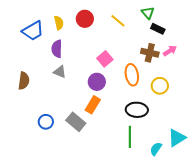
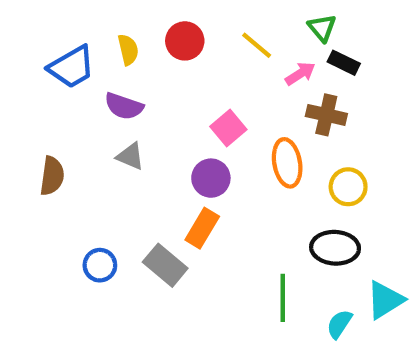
purple semicircle: (57, 49) -> (124, 106), turned -72
pink arrow: (170, 51) -> (300, 74), moved
black ellipse: (137, 110) -> (335, 248), moved

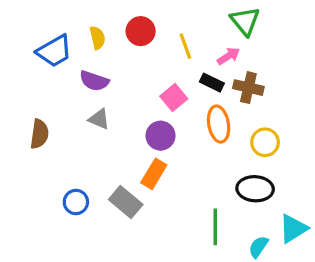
green triangle: (322, 28) -> (245, 21), size x1.4
yellow line: (257, 45) -> (185, 46), moved, turned 30
black rectangle: (344, 63) -> (212, 83), moved

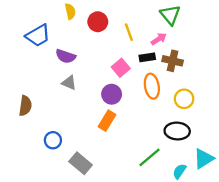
yellow semicircle: (97, 38) -> (70, 11), moved
black rectangle: (212, 83) -> (147, 57), turned -35
brown semicircle: (39, 134) -> (25, 106), moved
gray rectangle: (126, 202) -> (81, 163), moved
green line: (215, 227) -> (150, 157), turned 50

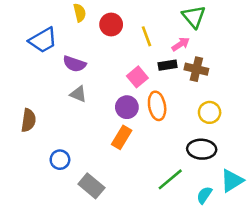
orange ellipse: (152, 86) -> (157, 106), moved

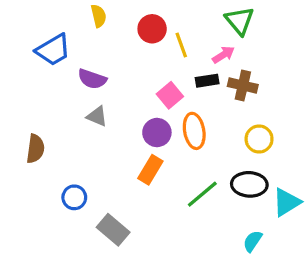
red circle: (111, 25) -> (152, 29), moved
green line: (170, 179) -> (202, 194), moved
cyan triangle: (232, 181) -> (287, 202), moved

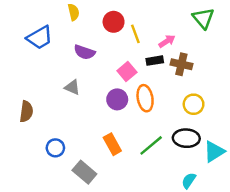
green triangle: (240, 21) -> (203, 18), moved
purple semicircle: (92, 79) -> (84, 52), moved
orange rectangle: (150, 170) -> (112, 144), moved, turned -60

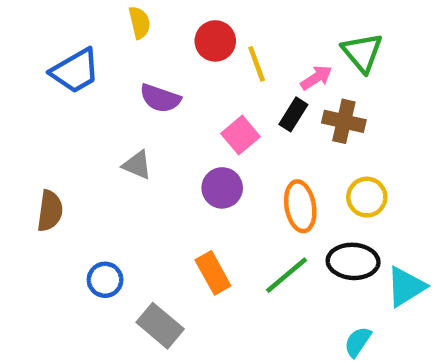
green triangle: (203, 18) -> (362, 52), moved
black rectangle: (155, 61) -> (293, 114), turned -49
orange ellipse: (145, 98) -> (300, 206), moved

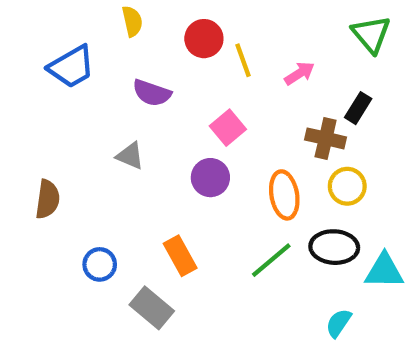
green triangle: (362, 52) -> (371, 34), moved
black rectangle: (293, 114) -> (358, 108), moved
brown cross: (344, 121) -> (326, 138), moved
orange rectangle: (213, 273) -> (180, 256), moved
cyan triangle: (406, 287) -> (384, 271), turned 33

